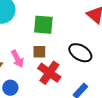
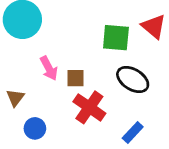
green square: (43, 25) -> (116, 38), moved
pink arrow: (17, 59) -> (49, 68), moved

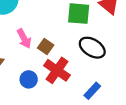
brown square: (75, 78) -> (46, 46), turned 35
blue circle: (35, 128) -> (29, 79), moved

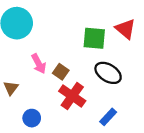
blue circle: (29, 79) -> (32, 118), moved

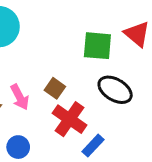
pink arrow: (39, 64) -> (20, 97), moved
blue rectangle: (108, 117) -> (93, 146), moved

